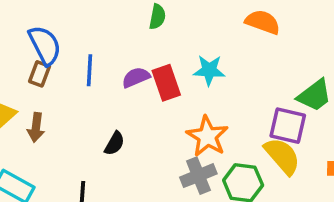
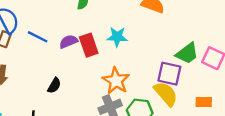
blue line: (89, 70) -> (38, 37), turned -66

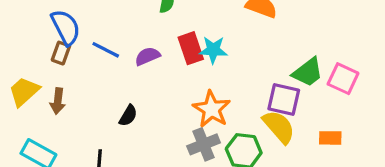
red rectangle: (89, 45) -> (191, 48), moved

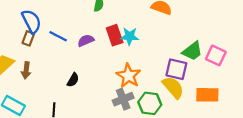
orange rectangle: (330, 138) -> (207, 95), size x1.5

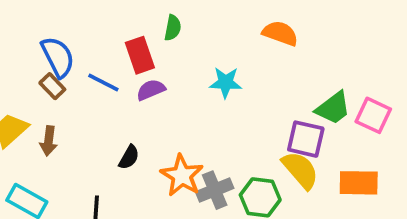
red rectangle: (115, 35) -> (140, 55), moved
brown rectangle: (28, 38) -> (52, 86), turned -64
orange star: (128, 76) -> (182, 175), moved

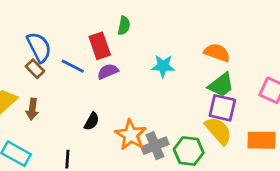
orange semicircle: (280, 33) -> (217, 53), moved
green trapezoid: (333, 108) -> (221, 85), moved

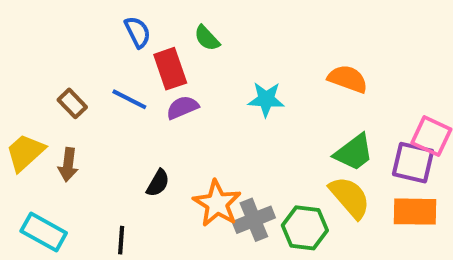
green semicircle: (124, 26) -> (207, 38), turned 126
blue semicircle: (39, 47) -> (138, 32), moved, size x0.7
green trapezoid: (221, 85) -> (354, 152), moved
purple square: (222, 108) -> (413, 163), moved

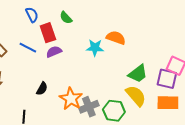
orange semicircle: (348, 79) -> (116, 38), moved

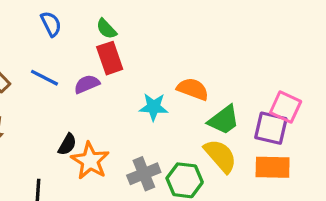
red rectangle: (48, 33) -> (110, 58), moved
orange semicircle: (116, 38) -> (193, 89), moved
cyan star: (95, 48) -> (154, 107), moved
orange star: (71, 99) -> (90, 161), moved

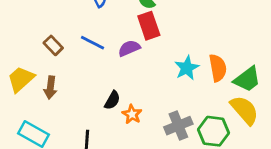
orange semicircle: (193, 89) -> (218, 68), moved, turned 60
cyan star: (154, 107) -> (187, 68), turned -30
orange star: (90, 161) -> (132, 114), size x0.6

